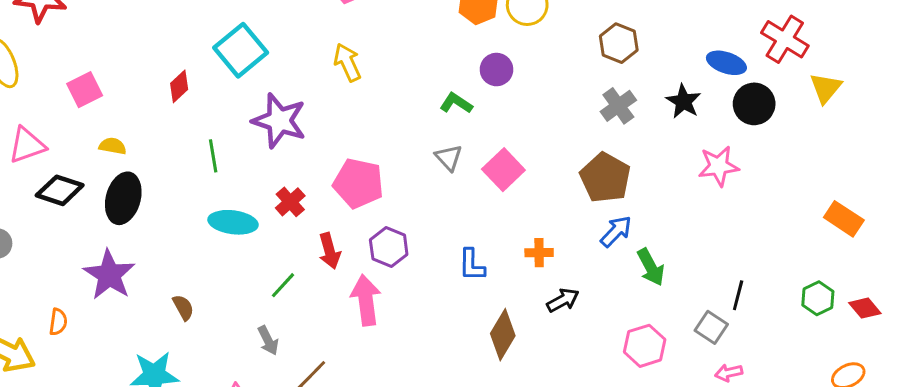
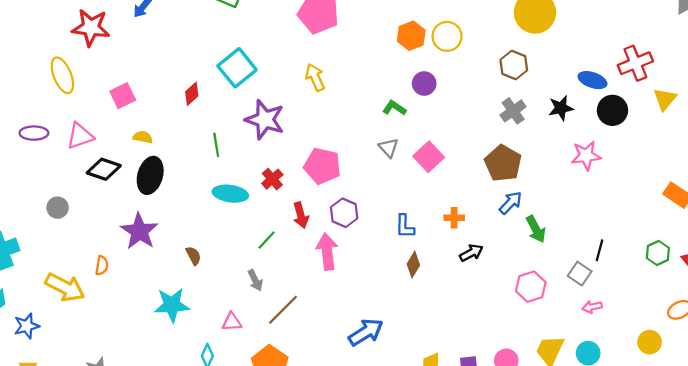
red cross: (785, 39) -> (635, 63), turned 36
black star: (684, 101) -> (561, 108), turned 30
brown diamond: (503, 335) -> (413, 265), moved, size x0.7

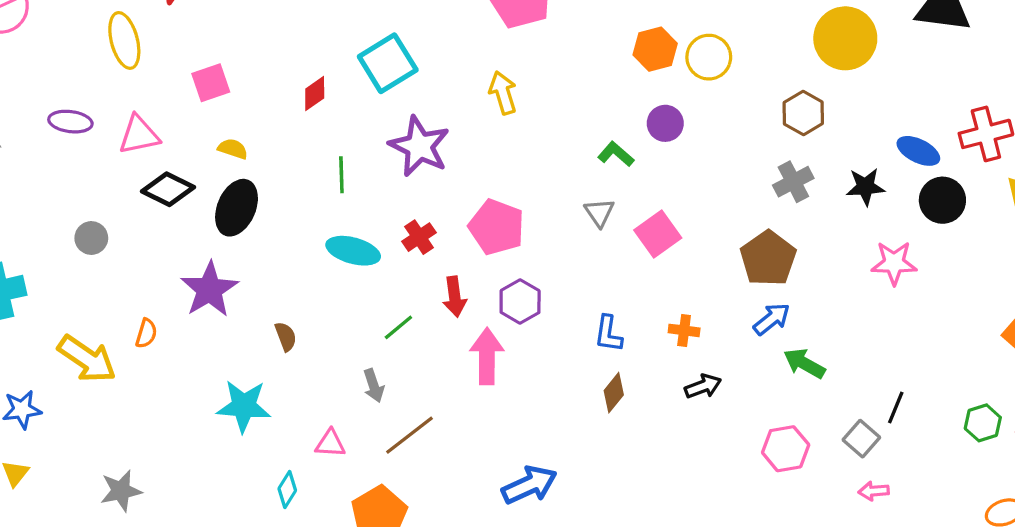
green arrow: (536, 229) -> (804, 363), turned 140

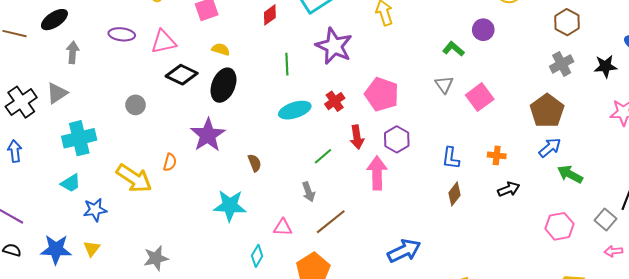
cyan ellipse: (353, 251) -> (295, 110), turned -32

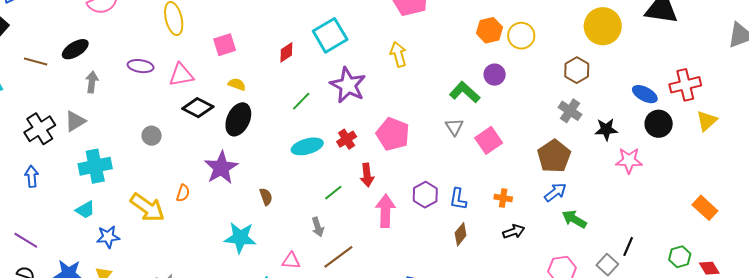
green L-shape: (453, 49) -> (465, 92), size x1.4
green line: (287, 64) -> (301, 101), turned 45
gray cross: (562, 64) -> (570, 111), turned -30
black star: (606, 66) -> (606, 129), moved
purple hexagon: (397, 139) -> (425, 195), moved

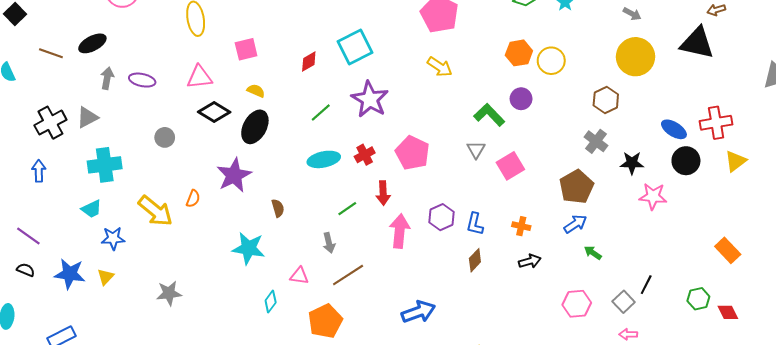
yellow arrow: (398, 54) -> (440, 67), moved, turned 135
purple ellipse: (141, 66) -> (142, 80), moved
green arrow: (574, 219) -> (593, 253), size x0.7

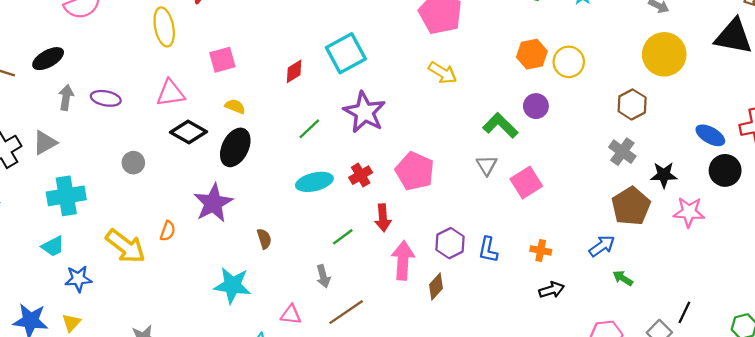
brown pentagon: (576, 187) -> (631, 206), moved
brown diamond: (475, 260) -> (436, 286), moved

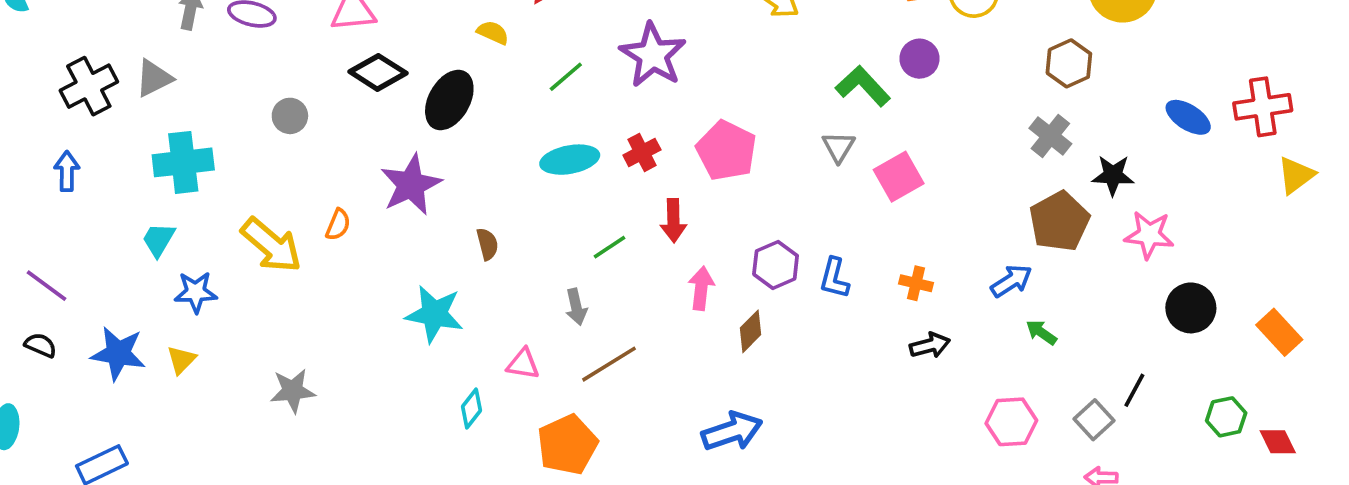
yellow semicircle: (235, 106) -> (493, 32), moved
black circle: (725, 170) -> (1191, 308), moved
cyan trapezoid: (53, 246) -> (159, 240), turned 145
pink arrow: (403, 260) -> (701, 288), size x0.7

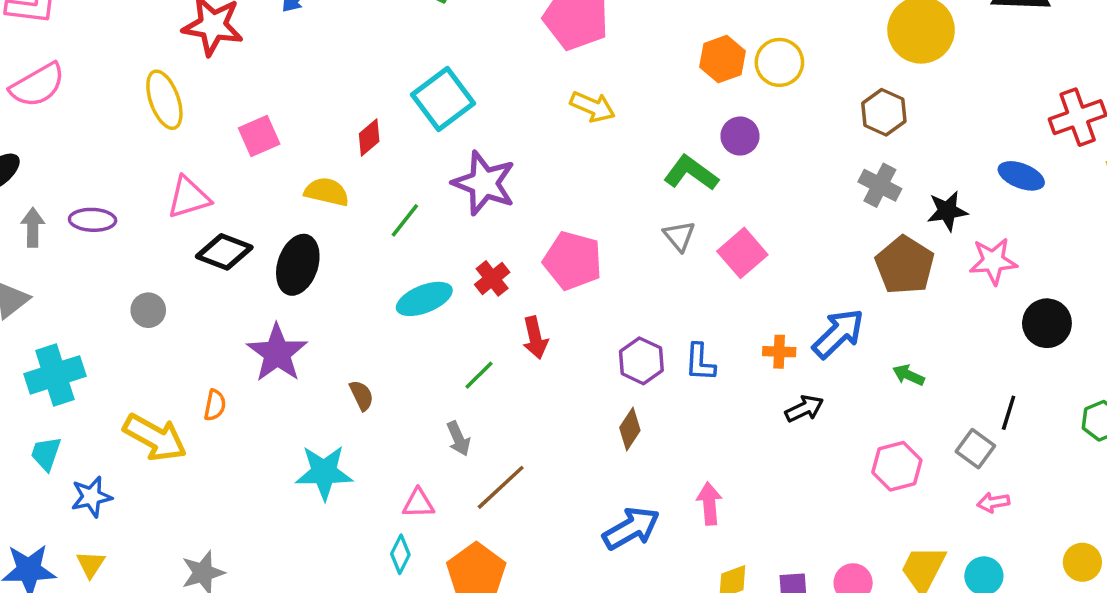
yellow semicircle: (493, 32) -> (327, 192), size x1.4
blue ellipse: (1188, 117) -> (1021, 176), moved
blue arrow: (1011, 281) -> (838, 334), moved, size x1.4
pink arrow: (701, 288) -> (709, 504), moved
cyan diamond: (471, 408) -> (400, 554), moved

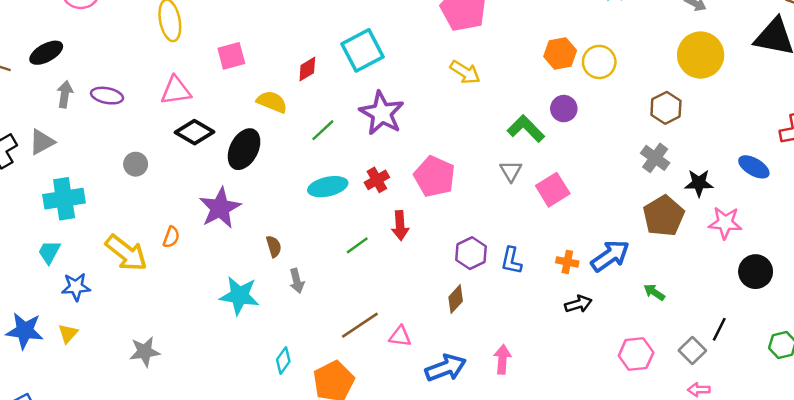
gray arrow: (458, 439) -> (297, 281), moved
pink triangle: (418, 503) -> (400, 336), moved

